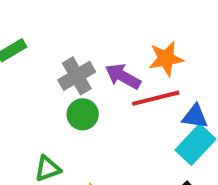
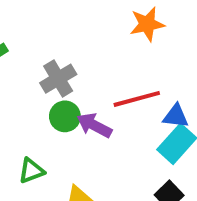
orange star: (166, 59) -> (147, 24), moved
purple arrow: (123, 76) -> (94, 125), moved

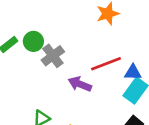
green circle: (65, 116) -> (33, 41), moved

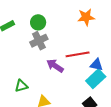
green circle: (33, 41) -> (38, 22), moved

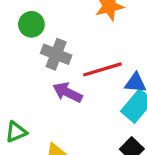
gray cross: (39, 41) -> (56, 54), moved, turned -36

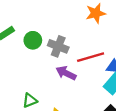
green circle: (31, 24) -> (33, 40), moved

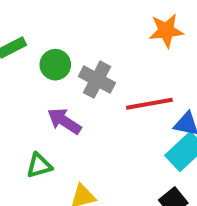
purple arrow: (66, 73) -> (64, 121), moved

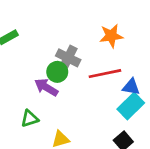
orange star: (166, 31) -> (111, 36), moved
green circle: (55, 65) -> (57, 72), moved

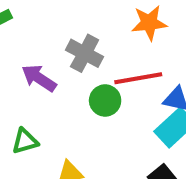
green circle: (57, 72) -> (105, 100), moved
purple arrow: (46, 87) -> (39, 78), moved

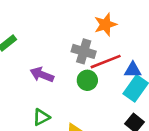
gray cross: (85, 53) -> (84, 51), moved

